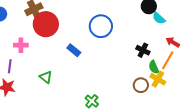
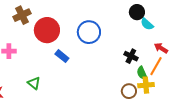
red circle: (46, 24) -> (47, 30), moved
yellow cross: (158, 79) -> (146, 85), turned -35

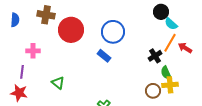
brown cross: (22, 15) -> (46, 15), turned 36
blue rectangle: (62, 56) -> (104, 56), moved
black cross: (131, 56) -> (155, 56), turned 32
orange line: (156, 66) -> (170, 43), moved

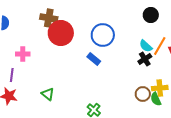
brown cross: (46, 15) -> (49, 18), moved
cyan semicircle: (171, 24) -> (146, 46), moved
green semicircle: (166, 73) -> (156, 99), moved
green triangle: (58, 83) -> (48, 94), moved

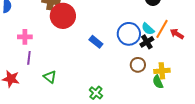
blue circle: (103, 35) -> (129, 34), moved
purple line: (12, 75) -> (29, 58), moved
brown circle: (143, 94) -> (138, 65), moved

